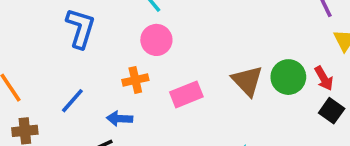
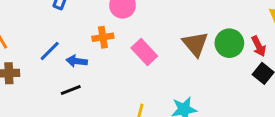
pink rectangle: (186, 94) -> (144, 52), turned 65
blue arrow: (120, 119) -> (77, 61), moved

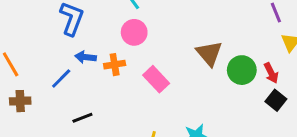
brown triangle: (195, 44) -> (209, 53), moved
blue arrow: (77, 61) -> (86, 57), moved

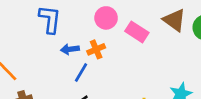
blue line: (61, 78) -> (81, 73), moved
pink rectangle: (156, 79) -> (137, 32), moved

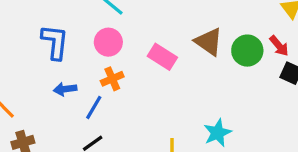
pink circle: (106, 18) -> (108, 42), moved
blue arrow: (70, 49) -> (65, 89), moved

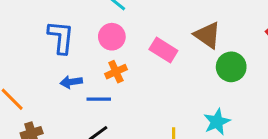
green circle: (247, 51) -> (231, 67), moved
blue line: (94, 107) -> (99, 99), turned 60

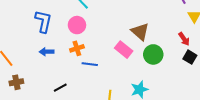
pink rectangle: (163, 50) -> (124, 50), moved
blue line: (99, 99) -> (90, 64), moved

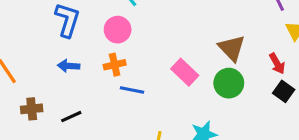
brown triangle: (140, 32) -> (232, 48), moved
brown cross: (16, 82) -> (32, 109), moved
black line: (60, 88) -> (71, 117), moved

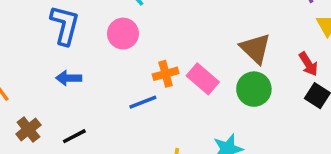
orange cross: (115, 65) -> (166, 74), moved
blue line: (132, 90) -> (143, 102), turned -30
brown cross: (32, 109) -> (28, 129), turned -30

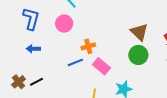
pink rectangle: (203, 79) -> (101, 66), moved
brown cross: (28, 129) -> (19, 82), moved

